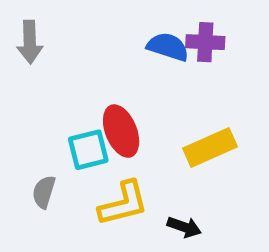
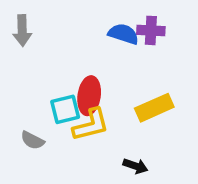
red ellipse: (121, 131) -> (89, 96), turned 30
gray semicircle: (44, 192) -> (33, 140), turned -80
yellow L-shape: (123, 204) -> (91, 125), moved

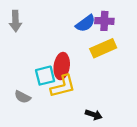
blue semicircle: (123, 34) -> (85, 23), turned 126
yellow rectangle: (154, 108) -> (103, 48), moved

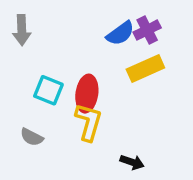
purple cross: (104, 21) -> (147, 30), turned -30
cyan square: (45, 76) -> (48, 90), moved, turned 36
yellow L-shape: (63, 86) -> (89, 122), turned -60

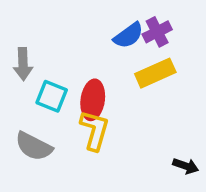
gray arrow: (22, 30) -> (23, 64), moved
gray semicircle: (32, 137) -> (34, 146), size x1.5
black arrow: (132, 162) -> (186, 166), moved

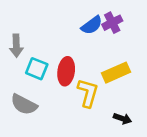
yellow rectangle: (155, 73) -> (116, 73), moved
yellow L-shape: (95, 130) -> (88, 93), moved
black arrow: (186, 166) -> (122, 119), moved

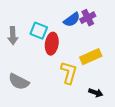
cyan square: (37, 69) -> (39, 31), moved
red ellipse: (66, 71) -> (52, 44), moved

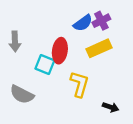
cyan square: (39, 31) -> (45, 64), moved
yellow rectangle: (91, 57) -> (99, 48), moved

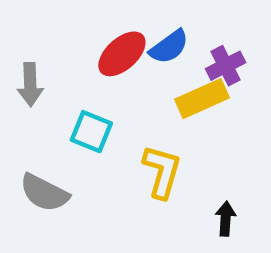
purple cross: (101, 21) -> (226, 66), moved
red ellipse: (60, 51) -> (122, 54), moved, turned 40
black arrow: (111, 107) -> (226, 219), turned -105

